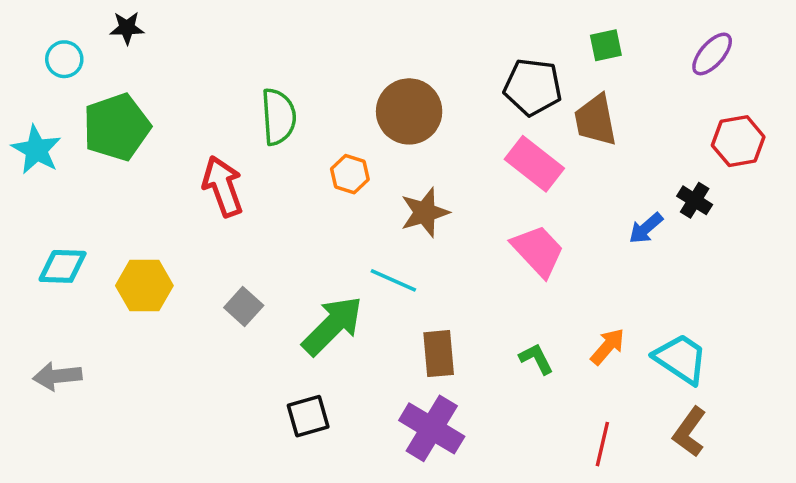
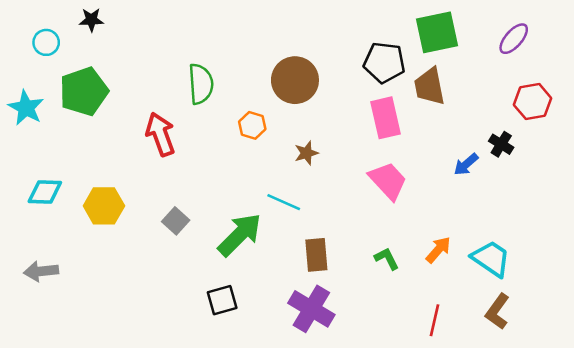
green square: (606, 45) -> (437, 32), size x1.8
pink rectangle: (534, 164) -> (385, 118), turned 39
brown star: (425, 212) -> (306, 153), size x0.7

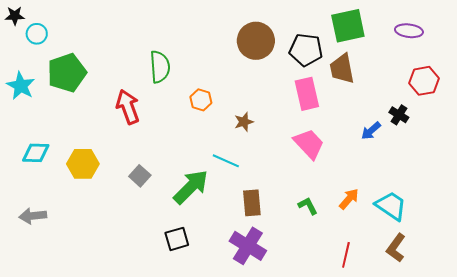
black star: (91, 20) -> (15, 16), moved
purple ellipse: (514, 39) -> (409, 31), turned 56
brown circle: (295, 80) -> (256, 41), moved

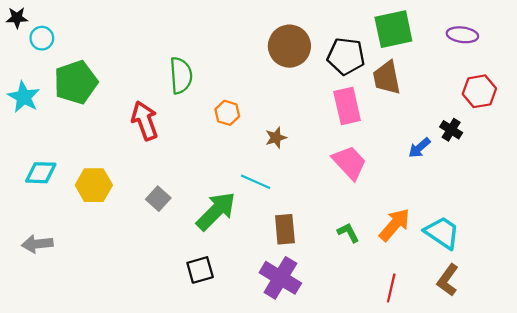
orange arrow: (349, 199) -> (395, 225), size x1.4

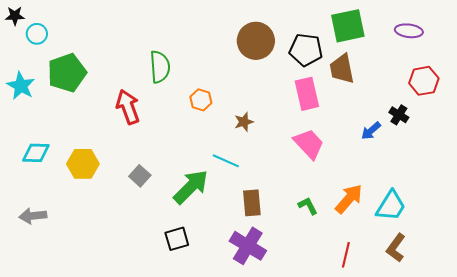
cyan trapezoid: (442, 233) -> (391, 206), turned 88

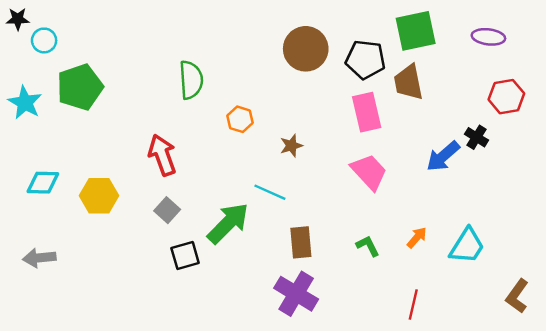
red arrow: (128, 107) -> (162, 155), moved
blue arrow: (371, 131) -> (443, 156), size x1.4
orange arrow: (349, 199) -> (417, 238), size x0.6
black square: (177, 239) -> (185, 255), moved
brown L-shape: (396, 248) -> (517, 296), moved

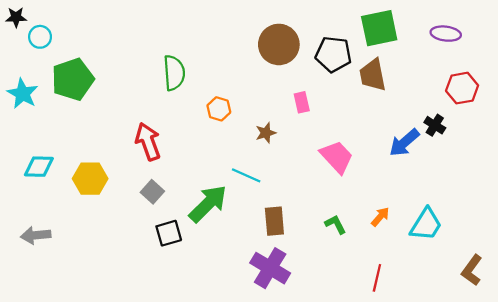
pink rectangle: (367, 112) -> (302, 102), moved, size x0.6

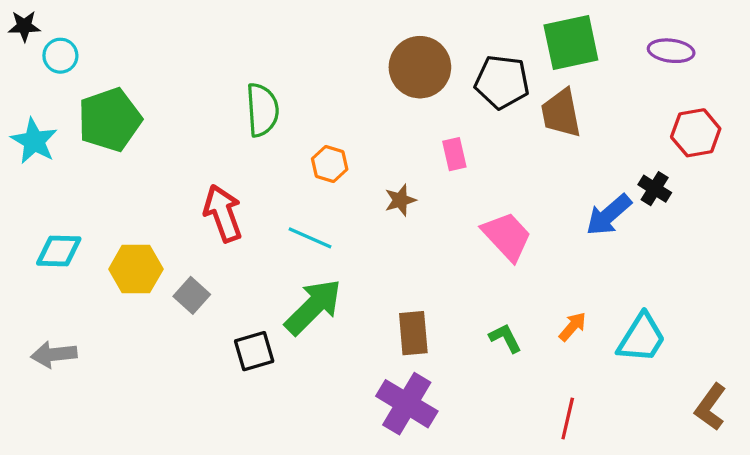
cyan line: (246, 175) -> (310, 238), moved
gray square: (152, 192) -> (192, 295), moved

